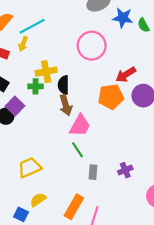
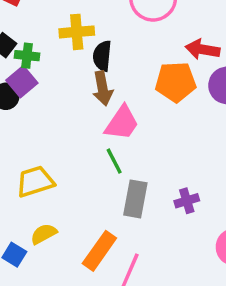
red arrow: (126, 75) -> (203, 49), turned 36
green cross: (36, 86) -> (27, 56), moved
gray rectangle: (93, 172) -> (135, 199), size x1.5

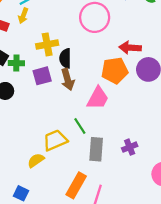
purple square: (22, 82) -> (42, 76), moved, turned 30
pink trapezoid: (122, 123) -> (98, 98), moved
yellow trapezoid: (35, 182) -> (55, 140), moved
yellow semicircle: (44, 234) -> (36, 160), moved

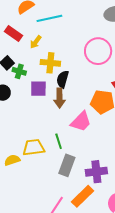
yellow arrow: (23, 16) -> (36, 42), moved
purple cross: (130, 147) -> (96, 172), size x1.5
orange rectangle: (76, 185) -> (83, 196), moved

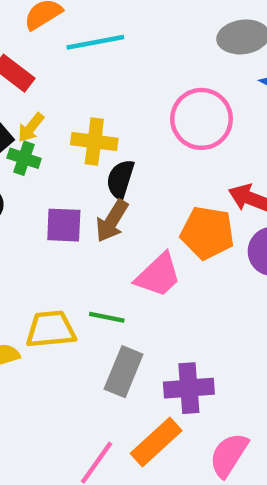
yellow arrow: (36, 42) -> (31, 128), moved
purple square: (38, 89) -> (64, 225), moved
brown arrow: (59, 98) -> (112, 221), turned 30
green line: (59, 141) -> (107, 317), turned -63

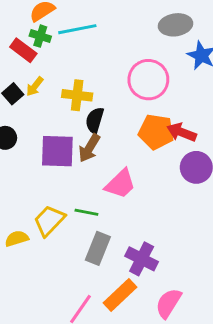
green cross: (24, 158) -> (40, 36), moved
purple square: (64, 225) -> (57, 151), size x1.4
orange pentagon: (207, 233) -> (156, 132), moved
yellow trapezoid: (51, 329) -> (49, 221), turned -40
purple cross: (189, 388) -> (142, 259), turned 32

